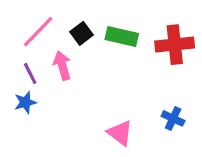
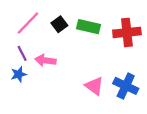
pink arrow: (62, 65) -> (45, 60), moved, turned -66
blue cross: (173, 118) -> (126, 86), size x1.5
pink triangle: (120, 133) -> (94, 86), moved

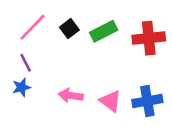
green rectangle: (88, 27) -> (104, 31), turned -40
pink arrow: (45, 60) -> (71, 96), moved
blue cross: (126, 86) -> (147, 101), turned -35

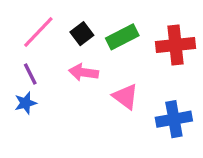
pink arrow: (71, 96) -> (84, 72), moved
pink triangle: (110, 101) -> (125, 97), moved

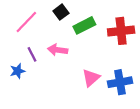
black square: (82, 34) -> (61, 12), moved
purple line: (30, 74) -> (32, 54), moved
pink triangle: (125, 97) -> (91, 78), moved, turned 42

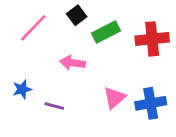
purple line: (32, 54) -> (54, 106), moved, turned -48

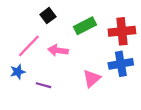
black square: (77, 15) -> (48, 16), moved
pink line: (33, 28) -> (29, 46), moved
blue cross: (151, 103) -> (121, 64), moved

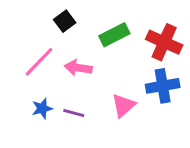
red cross: (122, 31) -> (164, 42), turned 30
blue star: (18, 72) -> (42, 108), moved
purple line: (43, 85) -> (74, 113), moved

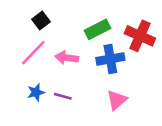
black square: (65, 21) -> (41, 20), moved
blue cross: (163, 86) -> (110, 59), moved
pink triangle: (123, 105) -> (117, 100), moved

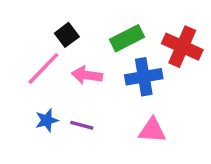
black square: (41, 20) -> (67, 35), moved
pink triangle: (117, 100) -> (152, 130), turned 45

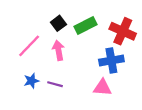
black square: (67, 35) -> (58, 23), moved
pink arrow: (87, 75) -> (58, 50), turned 72
blue cross: (144, 77) -> (111, 61), moved

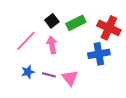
pink triangle: (102, 88) -> (70, 78), moved, turned 48

